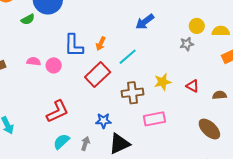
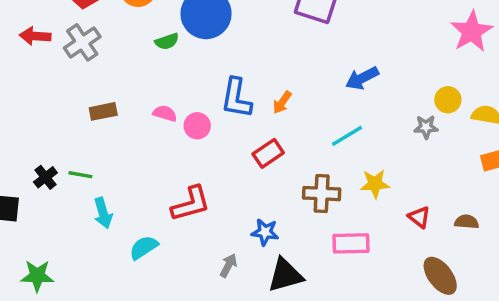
cyan line: (128, 57) -> (347, 136), moved
red rectangle: (98, 75) -> (268, 153), size x0.7
red triangle: (193, 86) -> (419, 217), moved
cyan semicircle: (61, 141) -> (144, 247), moved

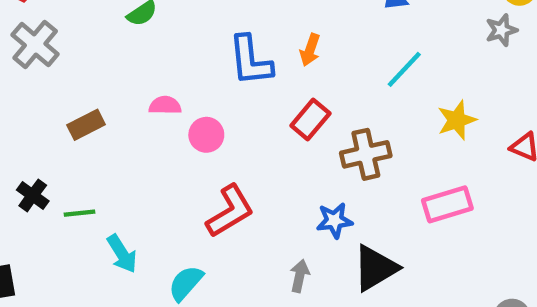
pink circle: (197, 126) -> (206, 135), moved
black cross: (45, 177) -> (33, 195), moved
brown cross: (322, 194) -> (366, 154), moved

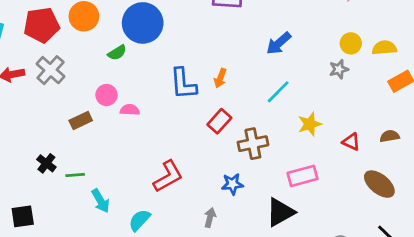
pink circle: (206, 135) -> (106, 95), moved
black triangle: (375, 268) -> (280, 212), moved

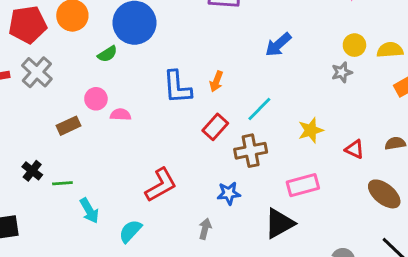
cyan line: (278, 92) -> (259, 109), moved

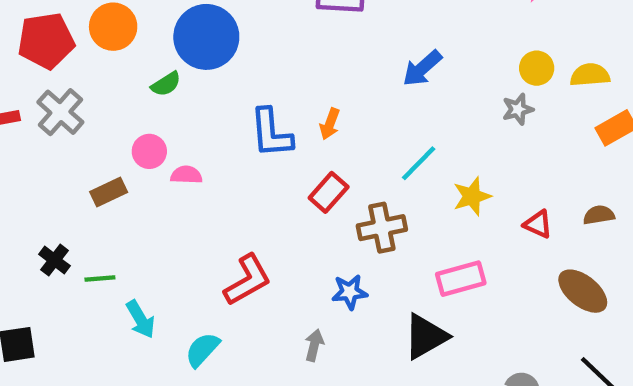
cyan line: (259, 109) -> (419, 163), moved

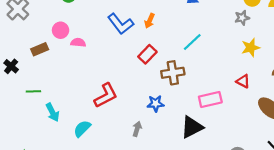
blue L-shape: (271, 133) -> (121, 24), turned -36
yellow star: (472, 196) -> (251, 48), moved
red triangle: (538, 224) -> (243, 81), moved
black cross: (54, 260) -> (11, 66), moved

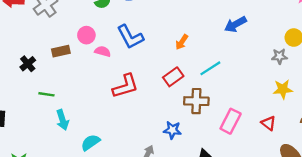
blue L-shape: (121, 24) -> (130, 37), moved
cyan line: (192, 42) -> (210, 68), moved
red L-shape: (106, 95) -> (125, 86), moved
pink rectangle: (210, 100) -> (231, 121), moved, turned -60

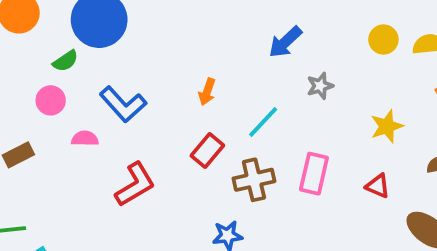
pink circle: (86, 35) -> (51, 100), moved
gray star: (279, 56) -> (320, 86), moved
pink rectangle: (231, 121) -> (314, 174), moved

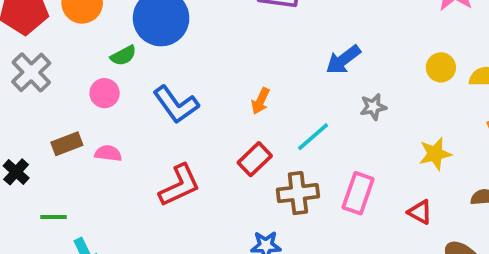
pink semicircle: (85, 139) -> (108, 153), moved

